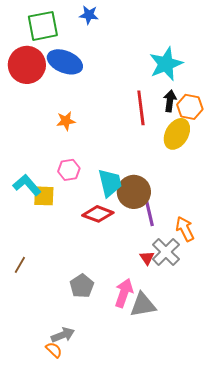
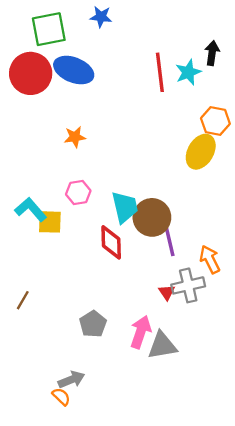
cyan star: (166, 64) -> (188, 72), size x0.7
black arrow: (170, 101) -> (212, 53), moved
red line: (141, 108) -> (160, 72), moved
red diamond: (98, 214) -> (111, 242), turned 68
gray cross: (166, 252) -> (188, 285), turned 32

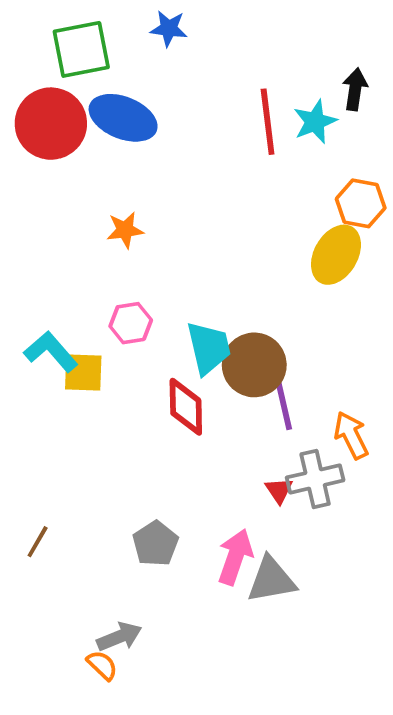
brown line: (23, 300) -> (38, 542), moved

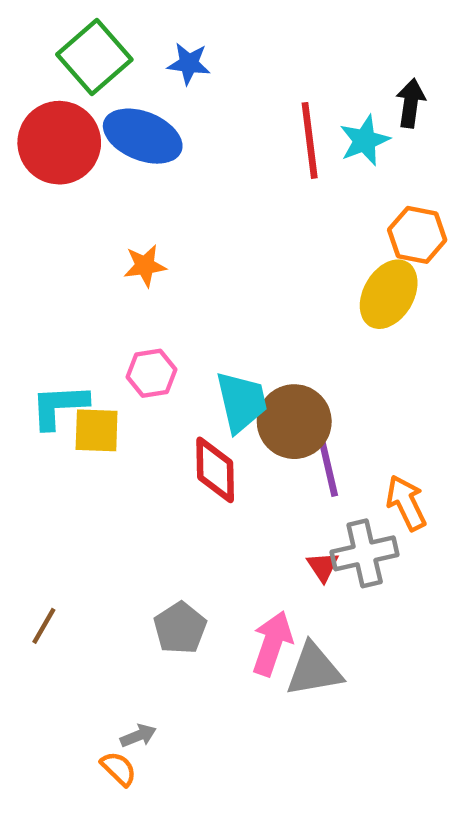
blue star: (169, 29) -> (189, 64), moved
green square: (81, 49) -> (94, 57), turned -30
cyan L-shape: (51, 352) -> (59, 406), turned -52
gray arrow: (119, 637) -> (138, 736), size x0.7

